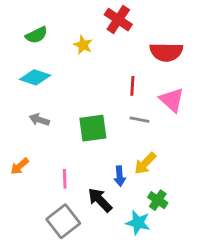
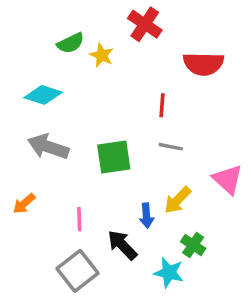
green semicircle: (36, 35) -> (71, 43), moved
pink triangle: (172, 100) -> (228, 179), moved
gray arrow: (39, 120) -> (48, 147), size x1.6

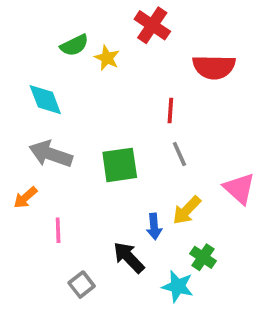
cyan diamond: (43, 95) -> (45, 100), turned 51
gray line: (171, 147) -> (179, 154), turned 55
orange arrow: (24, 204) -> (25, 198), moved
pink line: (79, 219) -> (58, 230), moved
gray square: (78, 271) -> (82, 285), size x0.6

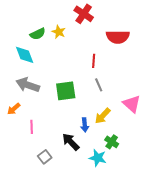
green semicircle: (74, 45) -> (38, 34), moved

